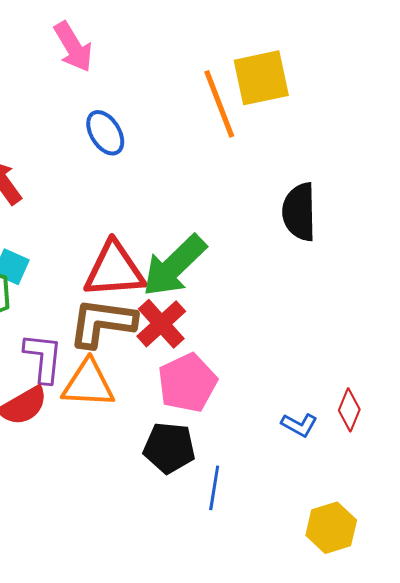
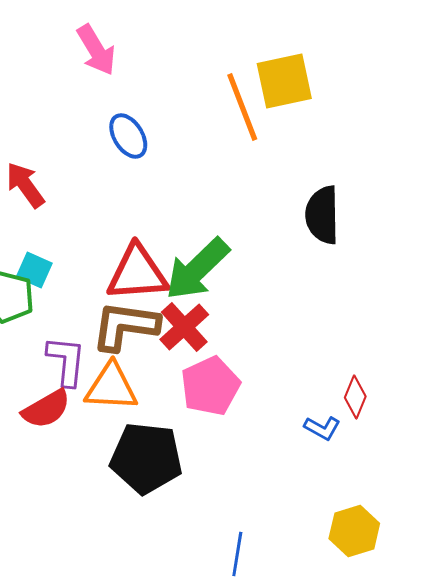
red diamond: (349, 410) -> (355, 397), moved
black pentagon: (169, 448) -> (146, 458), moved, size x1.4
blue line: (214, 488) -> (237, 554), moved

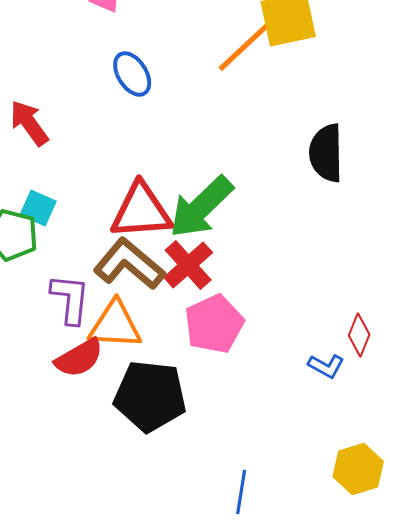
orange line: (242, 107) -> (246, 45), turned 68
brown L-shape: (125, 326) -> (129, 264), turned 32
red semicircle: (46, 409) -> (79, 358), moved

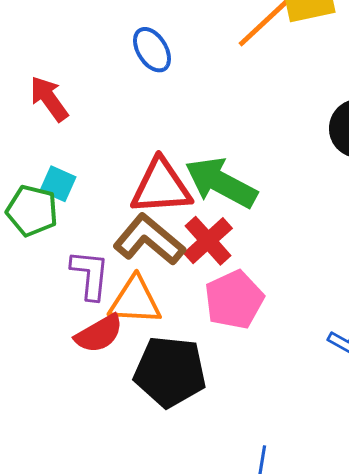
green arrow: (201, 207) -> (221, 183), turned 72

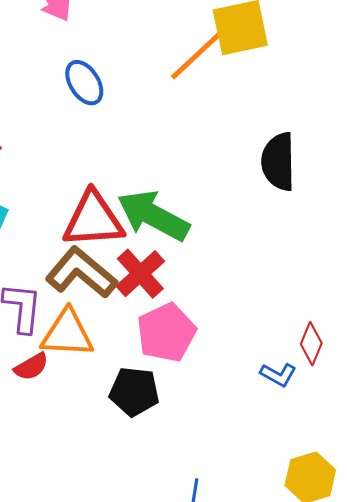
red semicircle: (99, 334) -> (31, 367), size x0.7
black pentagon: (170, 372) -> (134, 392), moved, size x0.7

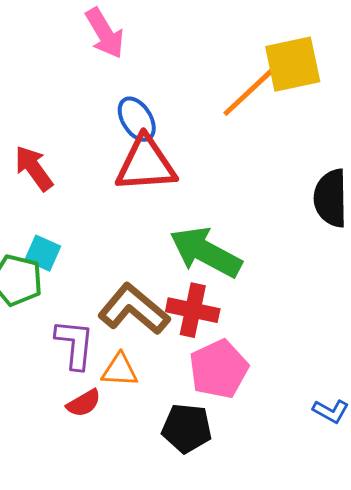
red triangle: (93, 220) -> (146, 164), moved
red cross: (140, 274) -> (193, 310), turned -36
orange triangle: (67, 334) -> (120, 370), size x0.7

